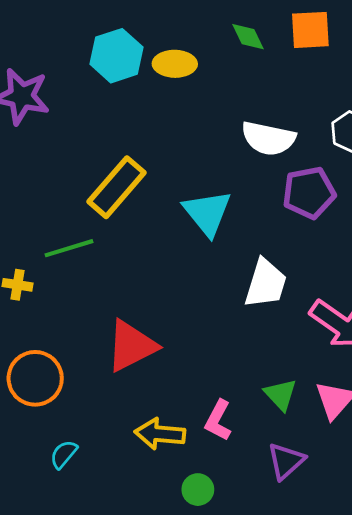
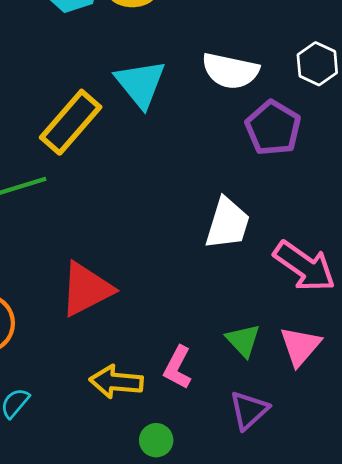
purple pentagon: (309, 193) -> (273, 128), turned -30
cyan triangle: (207, 213) -> (140, 84), moved

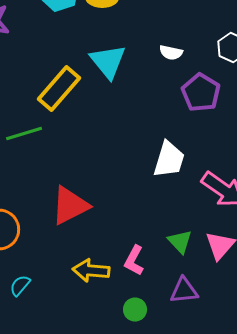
white semicircle: (230, 71) -> (171, 52), size x0.6
purple triangle: (249, 410) -> (184, 290), turned 36
green circle: (156, 440) -> (135, 310), moved

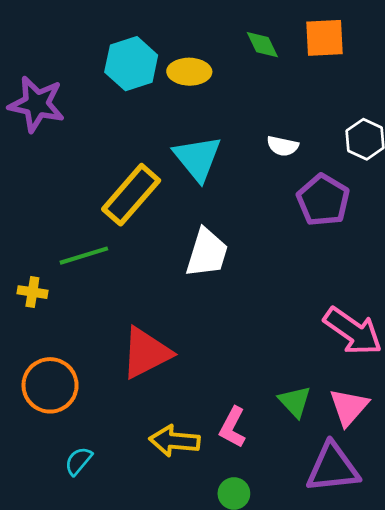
white trapezoid: (169, 160) -> (207, 253), moved
purple triangle: (184, 290) -> (333, 468), moved, size x1.4

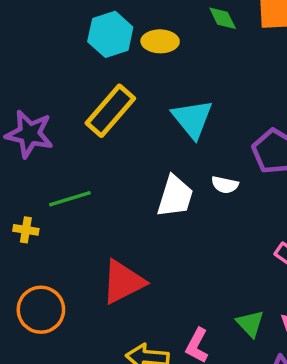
purple star: (37, 104) -> (29, 134), moved
white semicircle: (283, 146) -> (225, 185), moved
cyan triangle: (197, 158) -> (192, 119), moved
yellow rectangle: (131, 195) -> (110, 111), moved

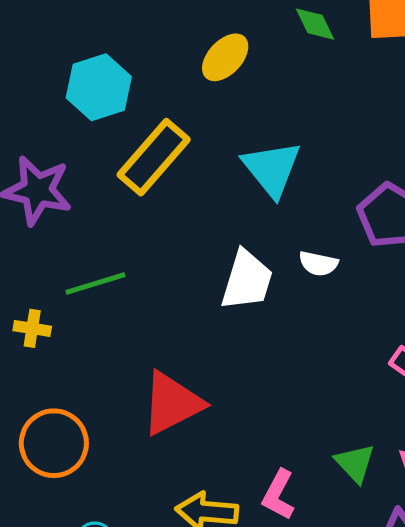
cyan hexagon: (110, 34) -> (99, 87), moved
yellow ellipse: (160, 41) -> (225, 57), turned -48

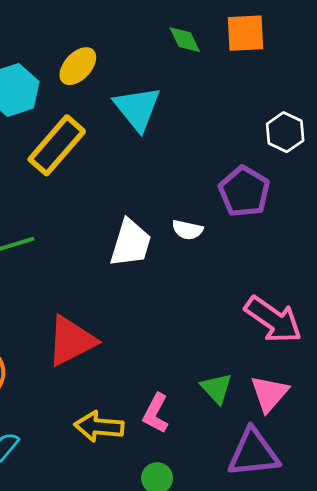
yellow ellipse: (225, 57) -> (78, 66), moved
cyan triangle: (272, 169) -> (137, 108), moved

